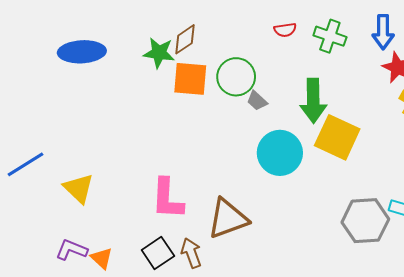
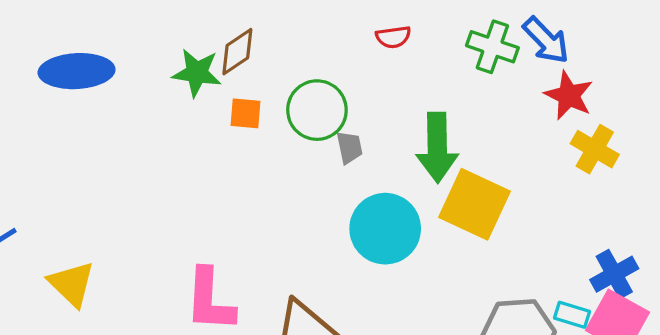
blue arrow: (383, 32) -> (546, 40), turned -44
green cross: (330, 36) -> (492, 47), moved
orange square: (190, 79) -> (245, 113), size x0.6
gray trapezoid: (257, 101) -> (349, 147), turned -145

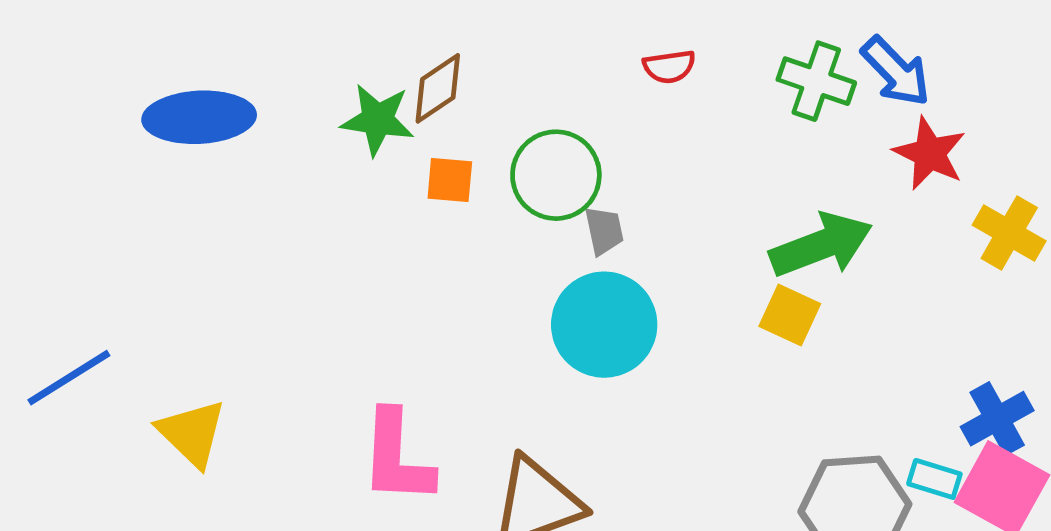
green arrow: (437, 147) -> (821, 245), moved, turned -110
yellow cross: (595, 149) -> (1009, 233), moved
yellow square: (475, 204) -> (790, 315), size x0.6
cyan circle: (385, 229) -> (604, 325), moved

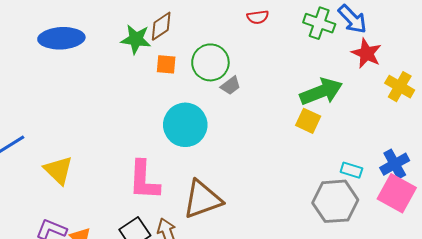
gray trapezoid: (604, 231) -> (231, 86), turned 65
cyan circle: (604, 325) -> (185, 125), moved
cyan rectangle: (934, 479) -> (351, 170), moved

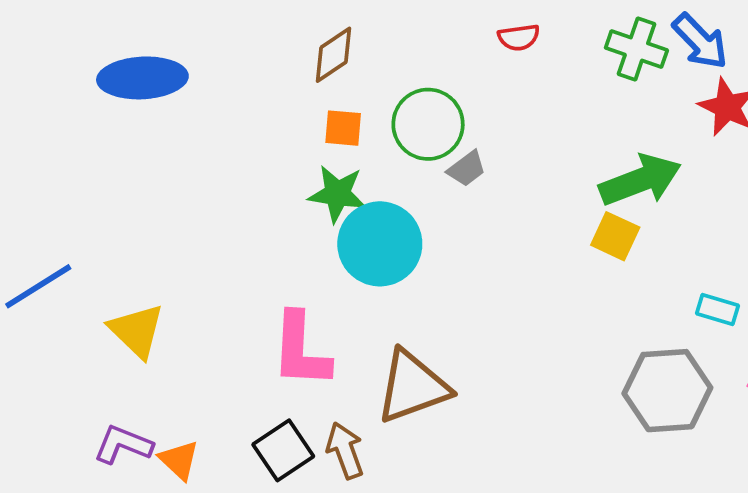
green star: (136, 39) -> (337, 194), moved
cyan rectangle: (351, 170) -> (718, 310), moved

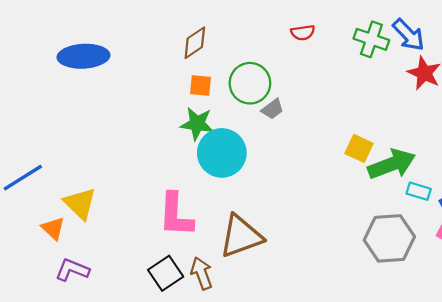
green arrow: (640, 180) -> (392, 164), moved
orange triangle: (179, 460) -> (53, 228), moved

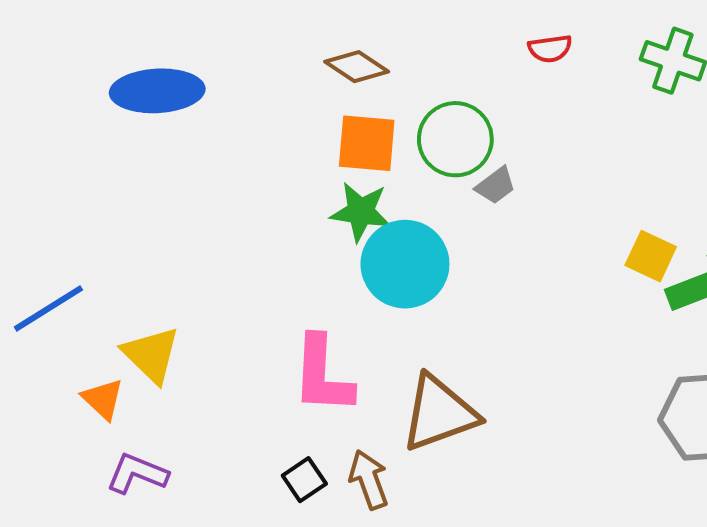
brown diamond: (195, 43) -> (357, 67), turned 68
orange square: (200, 85) -> (367, 143), size x1.5
black square: (166, 273) -> (304, 480), size x0.7

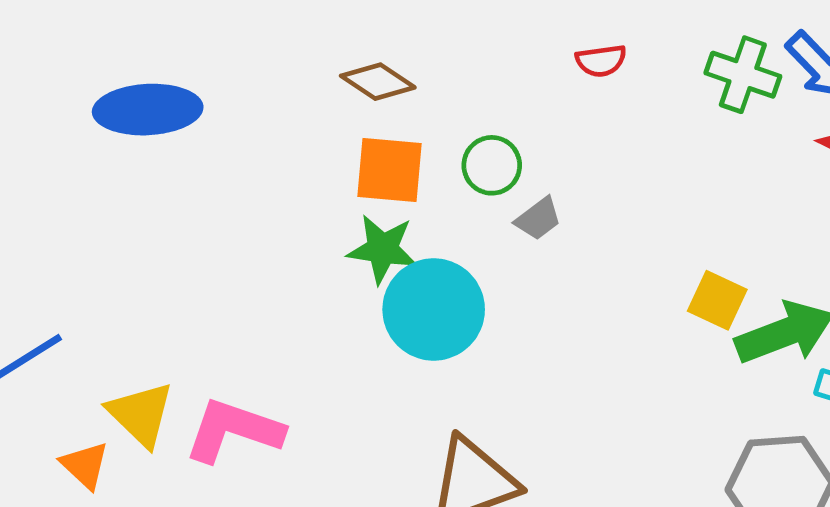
green circle: (455, 139) -> (492, 165), size x0.7
pink L-shape: (322, 375) -> (234, 430), moved, turned 106

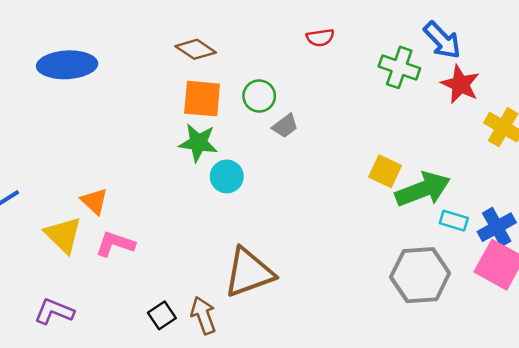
green cross: (743, 75) -> (399, 67), moved
cyan circle: (434, 309) -> (227, 176), size x0.6
pink L-shape: (234, 430) -> (115, 244), size x0.7
orange triangle: (85, 465) -> (94, 201), moved

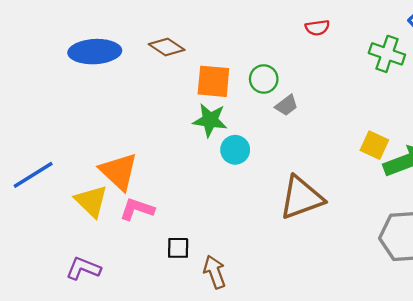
brown diamond: (196, 49) -> (167, 47), moved
orange triangle: (94, 201) -> (119, 171), size x1.6
brown triangle: (249, 273) -> (301, 198), moved
black square: (162, 315) -> (178, 248), moved, turned 35

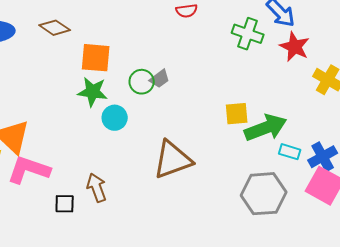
green circle: (264, 79) -> (142, 82), moved
yellow square: (374, 145) -> (237, 114), turned -30
pink L-shape: (137, 209) -> (29, 170), size x1.4
brown arrow: (215, 272) -> (97, 188), moved

